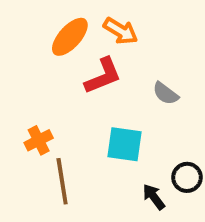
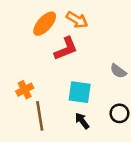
gray semicircle: (166, 93) -> (118, 71), moved
black arrow: (154, 197) -> (82, 121), moved

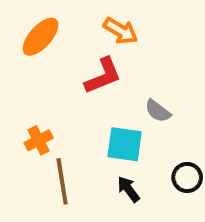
orange ellipse: (45, 24) -> (41, 37), moved
gray semicircle: (118, 71) -> (158, 111), moved

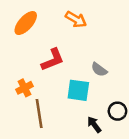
red L-shape: (103, 76) -> (53, 60), moved
black arrow: (128, 189) -> (94, 125), moved

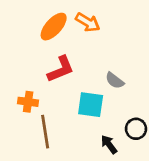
orange ellipse: (26, 23) -> (54, 27), moved
orange cross: (24, 88) -> (28, 102), turned 35

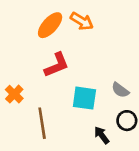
gray semicircle: (115, 80) -> (120, 90), moved
orange cross: (28, 102) -> (14, 94), moved, turned 36

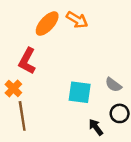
red L-shape: (57, 65) -> (27, 61), moved, turned 140
brown line: (42, 123) -> (22, 116), moved

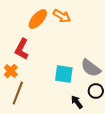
gray semicircle: (113, 85) -> (91, 68), size x1.5
brown line: (22, 116) -> (18, 93), turned 30

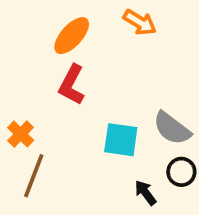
orange arrow: (62, 16) -> (140, 22), moved
red L-shape: (22, 49) -> (72, 85), moved

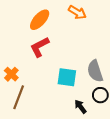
red L-shape: (72, 85) -> (40, 47), turned 35
gray semicircle: (172, 128) -> (95, 71), turned 35

